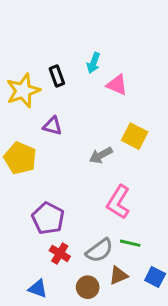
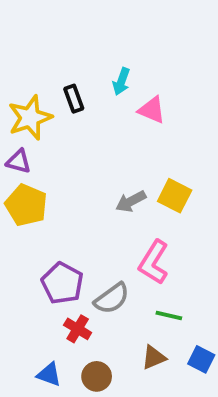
purple triangle: (52, 126) -> (19, 161), moved
yellow square: (135, 136) -> (175, 196), moved
gray semicircle: (99, 251) -> (112, 298), moved
brown circle: (88, 287) -> (97, 376), moved

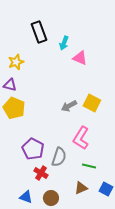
black rectangle: (74, 99) -> (39, 32), moved, size x1.5
yellow star: (30, 118) -> (16, 62), size x0.7
gray semicircle: (112, 298) -> (59, 157), turned -36

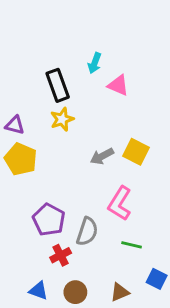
black rectangle: (39, 32) -> (58, 85), moved
yellow star: (16, 62) -> (62, 119), moved
red cross: (41, 173) -> (61, 255), turned 32
brown triangle: (81, 188) -> (120, 292), moved

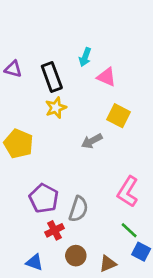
purple triangle: (15, 125) -> (13, 69), moved
yellow square: (136, 152) -> (118, 116), moved
pink L-shape: (120, 204) -> (128, 192), moved
green line: (132, 245) -> (129, 230), moved, turned 30
brown circle: (75, 292) -> (76, 256), moved

